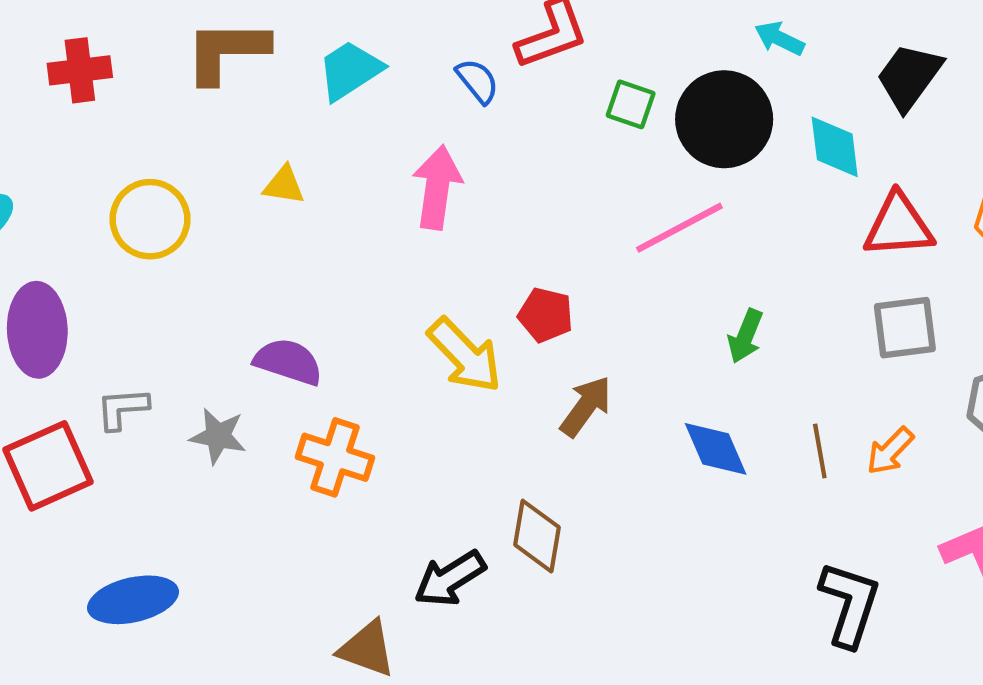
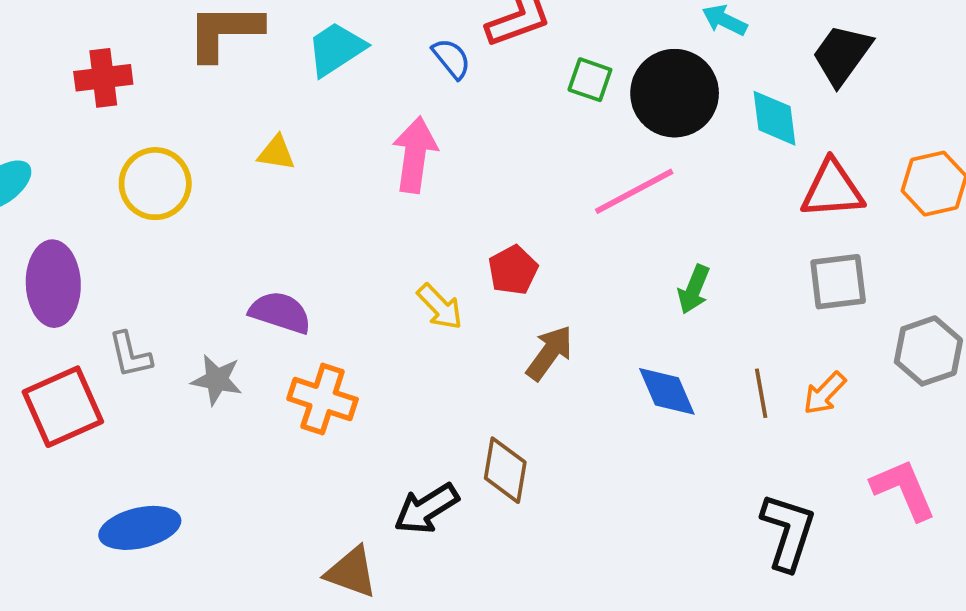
red cross: (80, 70) -> (103, 78), moved
red pentagon: (546, 315) -> (513, 270), turned 30
yellow arrow: (465, 355) -> (440, 307), size x0.7
gray L-shape: (122, 408) -> (130, 355), turned -99

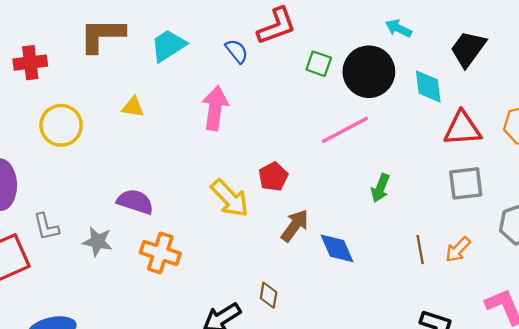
yellow arrow: (440, 307) -> (230, 198), size x1.4
blue diamond: (667, 391) -> (337, 248), moved
brown diamond: (505, 470) -> (269, 295), size x0.7

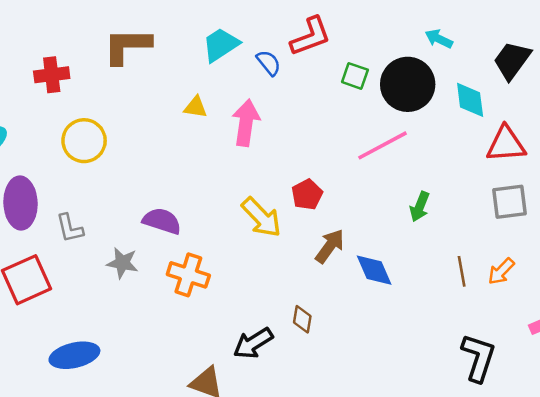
cyan trapezoid: (168, 45) -> (221, 45), moved
yellow triangle: (133, 107) -> (196, 107), moved
gray L-shape: (46, 227) -> (70, 228), moved

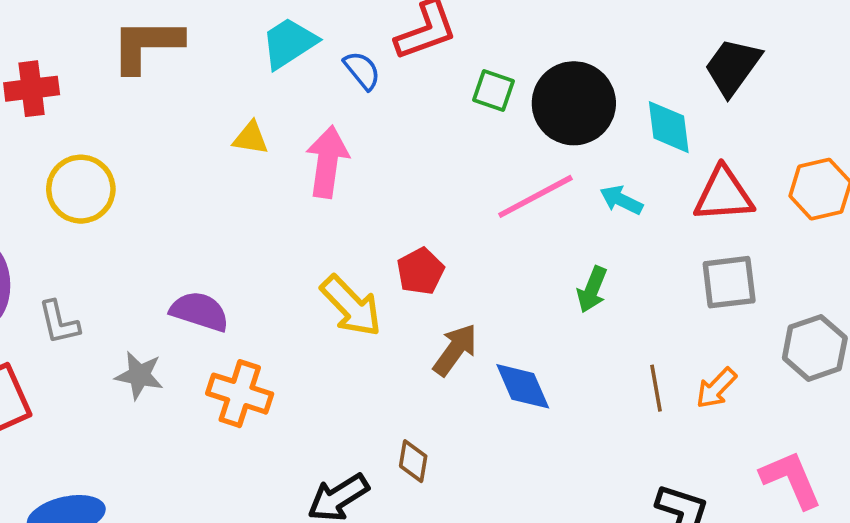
cyan arrow: (439, 39) -> (621, 200), moved

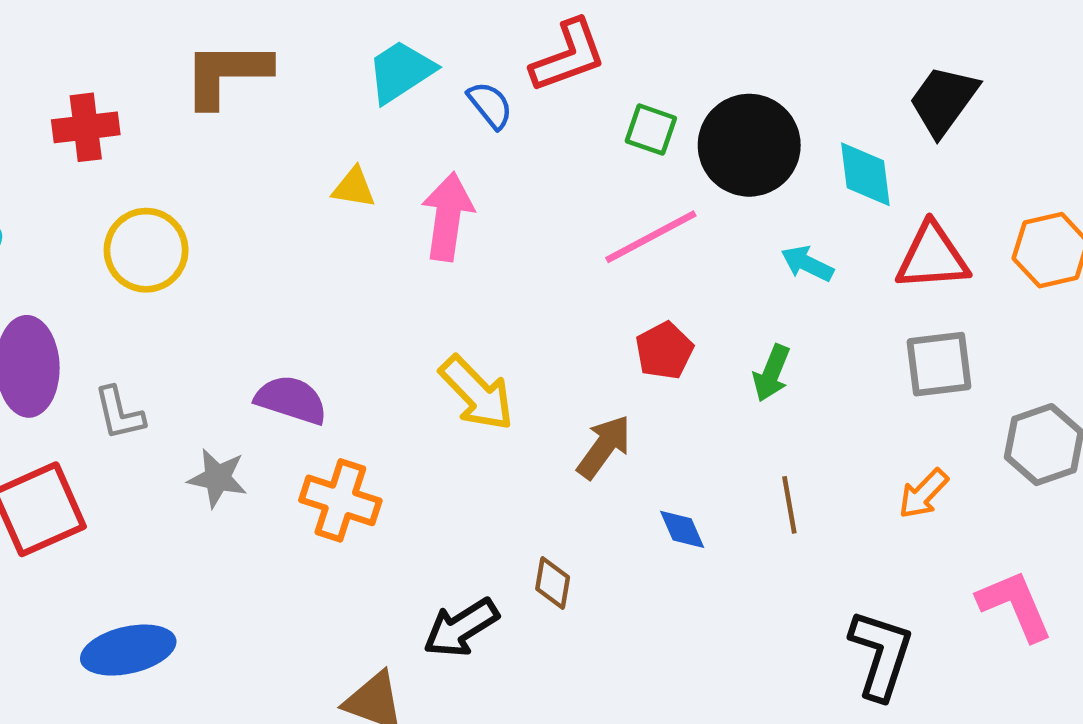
pink line: (535, 196) -> (651, 237), moved
red pentagon: (420, 271) -> (664, 351), moved
blue diamond: (523, 386) -> (682, 529), moved, size x0.7
brown line: (656, 388) -> (789, 505), moved

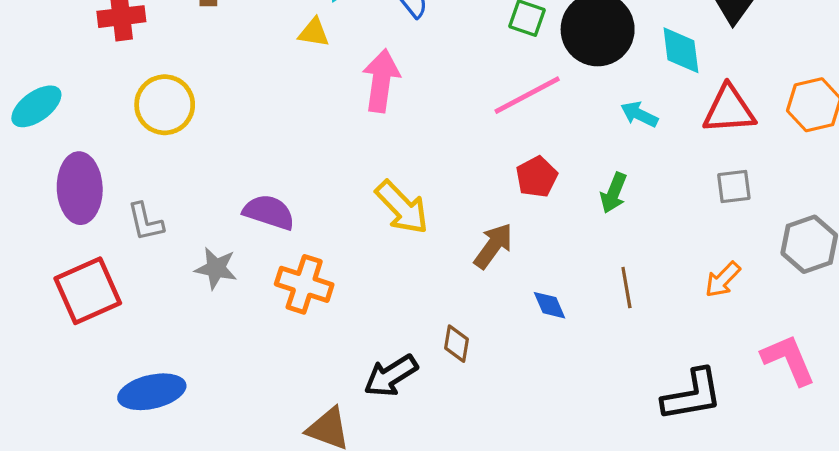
yellow triangle: (354, 188) -> (314, 33), moved
gray square: (939, 364) -> (734, 187), size x0.7
black L-shape: (881, 654) -> (692, 395), turned 62

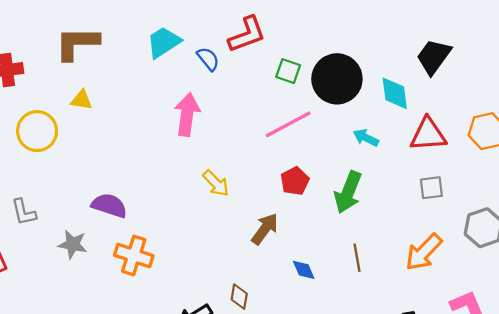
yellow triangle: (314, 33) -> (81, 100), moved
green arrow: (614, 193) -> (348, 192), size x1.5
yellow arrow: (402, 207) -> (216, 183), moved, size x0.7
orange arrow: (723, 280) -> (424, 252), size x1.5

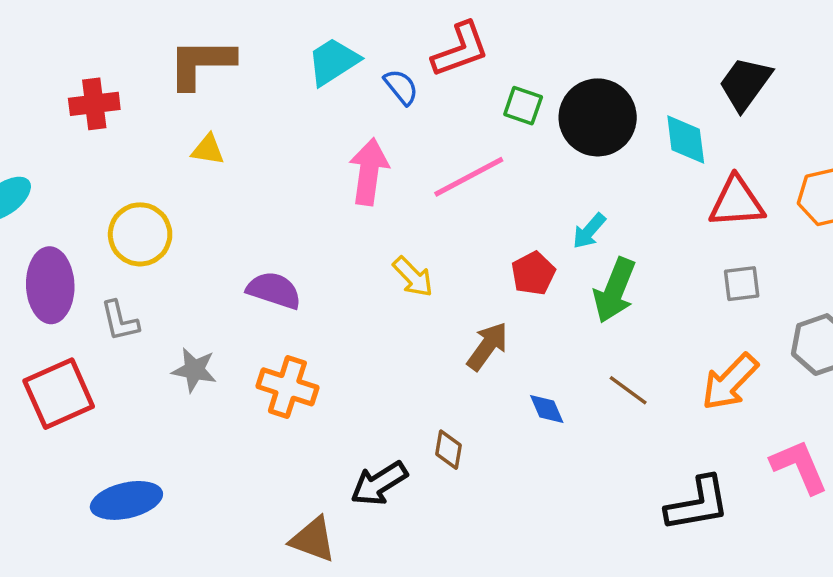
pink line: (288, 124) -> (469, 177), moved
yellow circle: (37, 131) -> (140, 234), moved
cyan arrow: (366, 138) -> (589, 231), moved, turned -75
purple semicircle: (109, 205) -> (274, 290), moved
brown line: (357, 258) -> (628, 390), turned -44

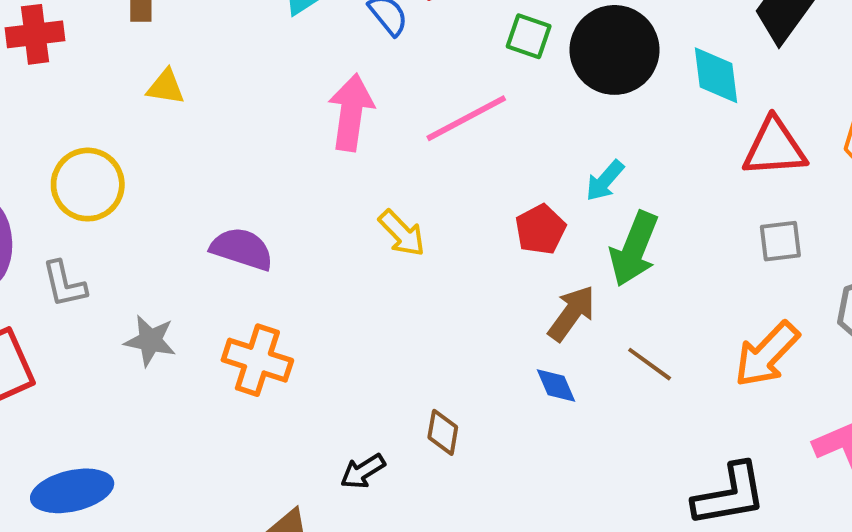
brown arrow: (487, 346) -> (572, 313), moved
black arrow: (379, 484) -> (363, 471), size x0.7

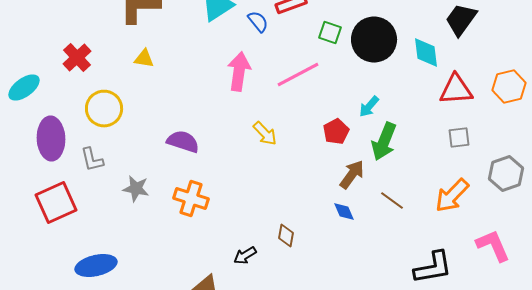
red cross: (35, 34) -> (77, 58), moved, turned -36

